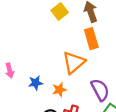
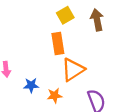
orange rectangle: (91, 39) -> (58, 43), moved

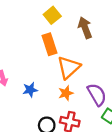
brown arrow: (97, 20) -> (85, 28), moved
orange star: (55, 95) -> (66, 93), moved

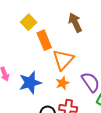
yellow square: (52, 15) -> (29, 22), moved
blue star: (30, 90) -> (30, 83), size x1.6

